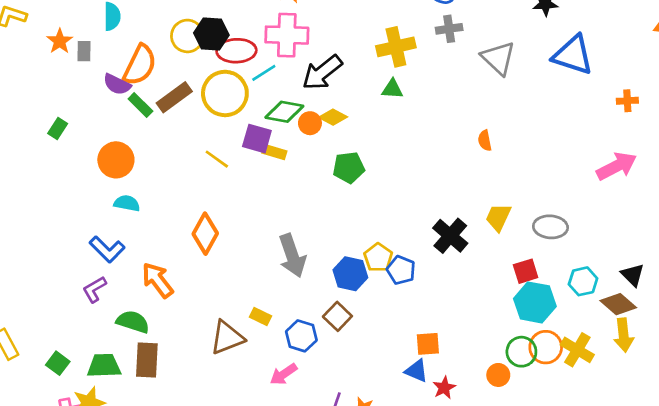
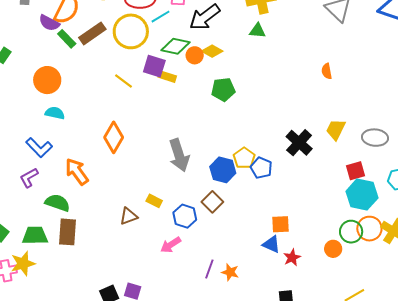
brown triangle: (227, 338) -> (128, 216), size x0.7

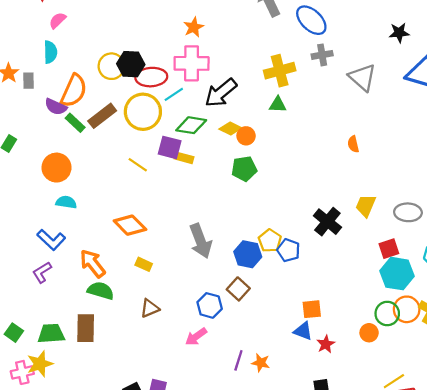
orange circle: (195, 55) -> (246, 136), moved
orange diamond: (114, 137) -> (130, 225), turned -72
yellow rectangle: (154, 201) -> (144, 264), moved
green semicircle: (57, 203) -> (101, 291), moved

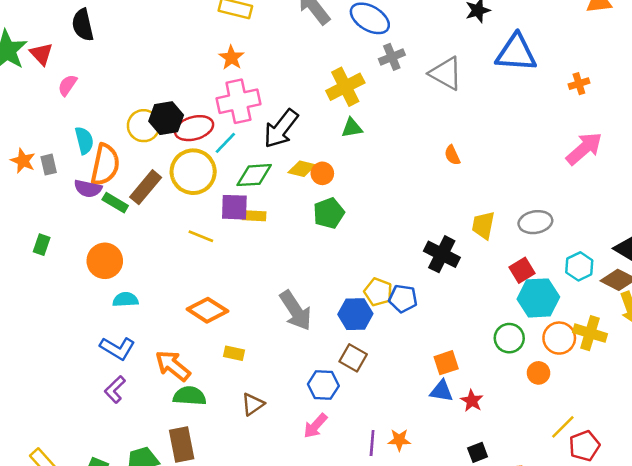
cyan semicircle: (50, 52) -> (84, 140), moved
green circle: (387, 314) -> (509, 338), moved
orange circle: (369, 333) -> (538, 373), moved

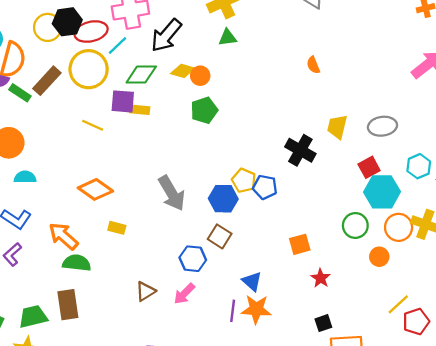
blue triangle: (441, 391) -> (252, 281), moved, turned 30
brown triangle: (253, 404) -> (146, 291), moved
orange star: (399, 440) -> (256, 309), size x1.5

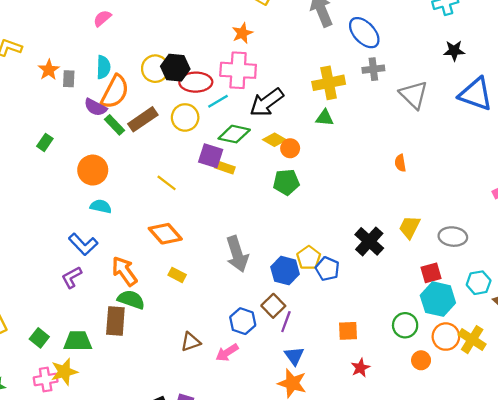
yellow circle: (89, 69) -> (185, 117), size x0.7
yellow line: (93, 125) -> (167, 183), moved
brown rectangle: (68, 305) -> (115, 321), moved
purple line: (233, 311) -> (286, 322), moved

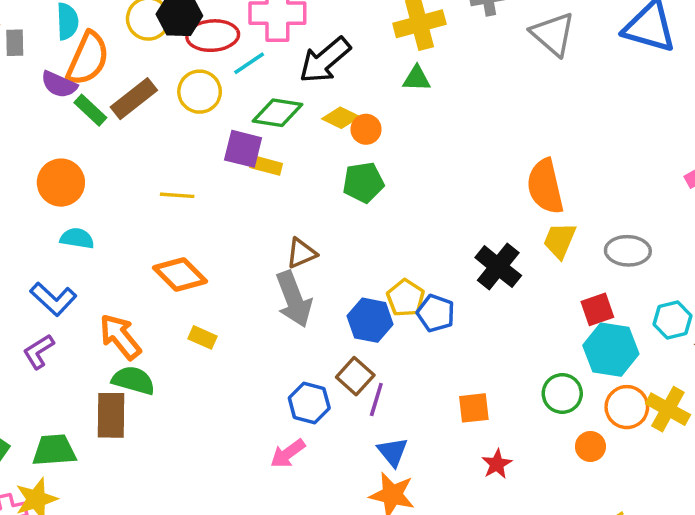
orange semicircle: (400, 163) -> (545, 186), moved, size x2.0
yellow line: (167, 183) -> (177, 195), turned -30
brown triangle: (191, 342) -> (301, 253), moved

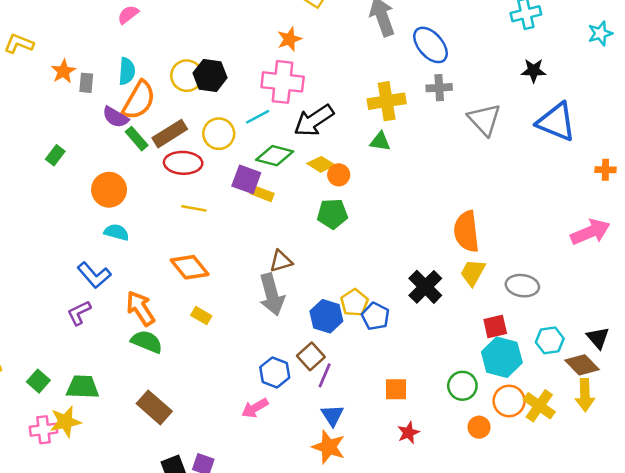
red ellipse: (213, 36) -> (183, 163), moved
brown rectangle: (111, 415) -> (154, 407), moved, turned -56

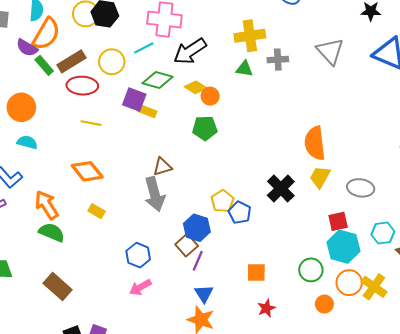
gray cross: (439, 88) -> (278, 60), moved
blue hexagon: (326, 316) -> (197, 228), moved
blue hexagon: (275, 372) -> (138, 255), moved

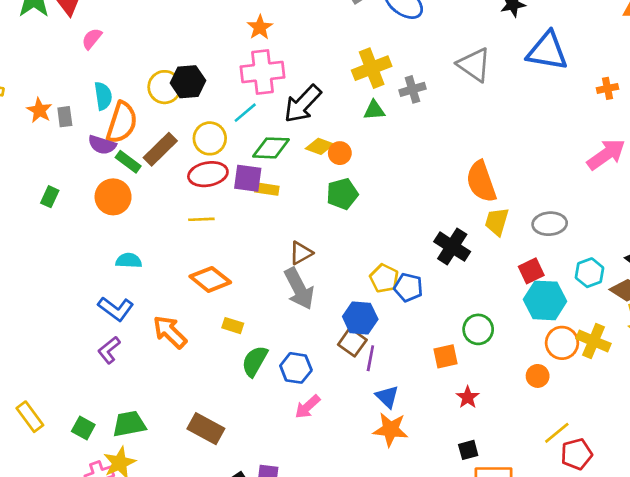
red ellipse: (82, 86) -> (208, 174), moved
orange circle: (21, 107) -> (113, 197), moved
green semicircle: (52, 232) -> (255, 361), moved, turned -70
green circle: (311, 270) -> (478, 329), moved

